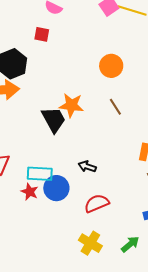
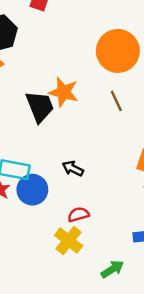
orange circle: (111, 66) -> (118, 51), size x1.5
red semicircle: (97, 203) -> (78, 215), size x0.7
yellow cross: (90, 243) -> (69, 240), moved

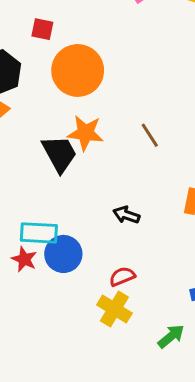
orange circle: (118, 51) -> (78, 70), moved
black arrow: (73, 168) -> (126, 215), moved

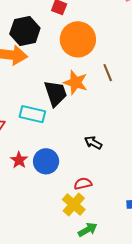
brown line: (150, 135) -> (108, 73), moved
cyan rectangle: (39, 233) -> (32, 114), moved
green arrow: (171, 336) -> (88, 230), moved

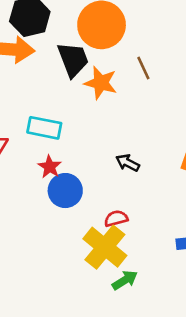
black trapezoid: (55, 93) -> (73, 60), moved
red star: (19, 160) -> (50, 167), moved
yellow cross: (74, 205) -> (105, 247), size x1.4

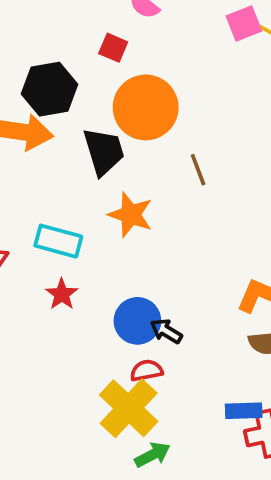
orange star: (101, 83) -> (131, 215), moved
black arrow: (128, 163) -> (166, 331), moved
blue circle: (65, 191) -> (137, 321), moved

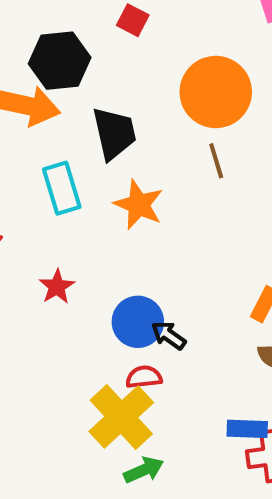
orange circle: (146, 107) -> (216, 92), moved
cyan rectangle: (58, 241) -> (62, 188), moved, turned 54

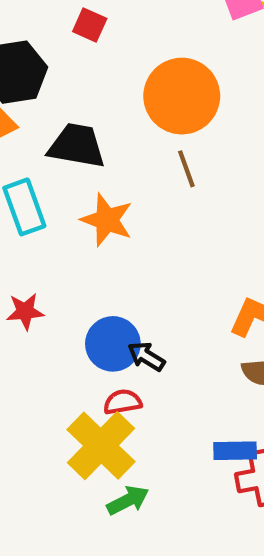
black trapezoid: (114, 133) -> (77, 146), turned -64
red star: (57, 287) -> (25, 311), turned 30

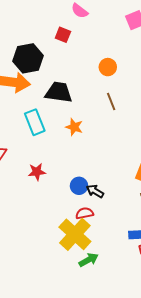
orange circle: (182, 96) -> (108, 67), size x0.5
orange star: (107, 220) -> (74, 127), size x0.7
blue circle: (113, 344) -> (79, 186), size x0.7

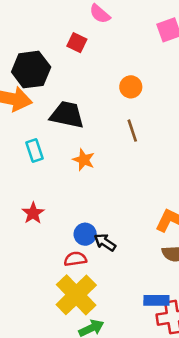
cyan rectangle: (35, 122) -> (35, 151), size x0.7
red star: (37, 172) -> (33, 213), turned -30
red semicircle: (84, 213) -> (75, 259), moved

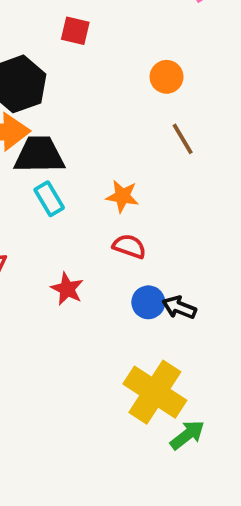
black trapezoid: (67, 115) -> (39, 155), moved
red semicircle: (75, 259) -> (129, 246), moved, turned 40

